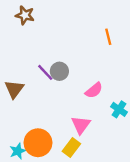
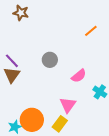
orange line: (108, 37) -> (91, 31), turned 64
purple line: (45, 72) -> (12, 61), moved

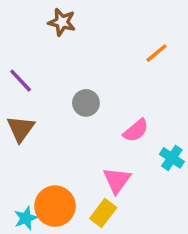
brown star: (21, 13) -> (62, 22), moved
purple line: (12, 61) -> (21, 81), moved

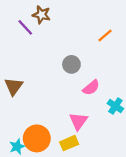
purple line: (21, 81) -> (25, 27), moved
gray circle: (86, 103) -> (71, 64), moved
yellow rectangle: (103, 213) -> (69, 143), turned 30

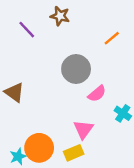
brown star: (41, 15) -> (60, 16), moved
gray circle: (71, 64) -> (76, 69), size x1.5
brown triangle: (14, 86) -> (14, 92), turned -30

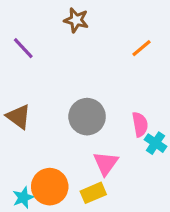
purple line: (27, 30) -> (23, 48), moved
gray circle: (76, 69) -> (87, 117), moved
pink semicircle: (97, 94) -> (140, 124), moved, turned -60

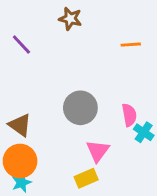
orange line: (142, 48) -> (131, 45), turned 36
brown triangle: (19, 117) -> (20, 125), moved
orange circle: (50, 187) -> (20, 161), moved

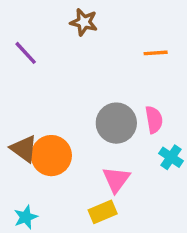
gray circle: (80, 108) -> (116, 123), moved
pink semicircle: (129, 115) -> (154, 120), moved
orange circle: (20, 161) -> (51, 156), moved

